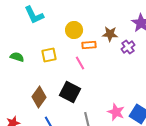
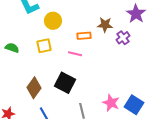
yellow circle: (74, 30) -> (53, 21), moved
pink line: (80, 63) -> (75, 54), turned -48

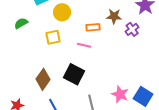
green semicircle: (12, 48) -> (21, 23), moved, turned -48

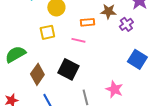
green semicircle: (21, 23) -> (15, 54), moved, size x1.5
blue square: (143, 96) -> (137, 59), moved

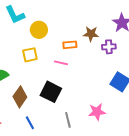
purple cross: (126, 24) -> (109, 47), turned 32
pink star: (114, 89) -> (97, 112), turned -30

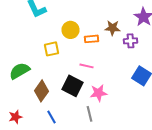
yellow circle: (39, 30) -> (70, 30), moved
pink line: (61, 63) -> (86, 66), moved
pink star: (97, 112) -> (98, 93), moved

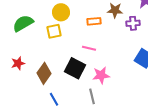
yellow circle: (70, 30) -> (61, 12), moved
green semicircle: (20, 71) -> (23, 23), moved
red star: (16, 117) -> (18, 63), moved

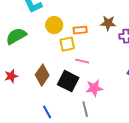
orange rectangle: (94, 21) -> (80, 30), moved
yellow square: (54, 31) -> (67, 44), moved
brown diamond: (44, 73) -> (42, 75), moved

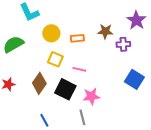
yellow square: (67, 44) -> (55, 59), moved, turned 35

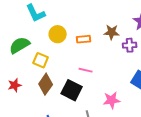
yellow square: (55, 59) -> (41, 60), moved
pink star: (91, 96) -> (112, 100), moved

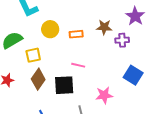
yellow square: (41, 60) -> (33, 55), turned -35
black square: (72, 90) -> (64, 85), turned -30

